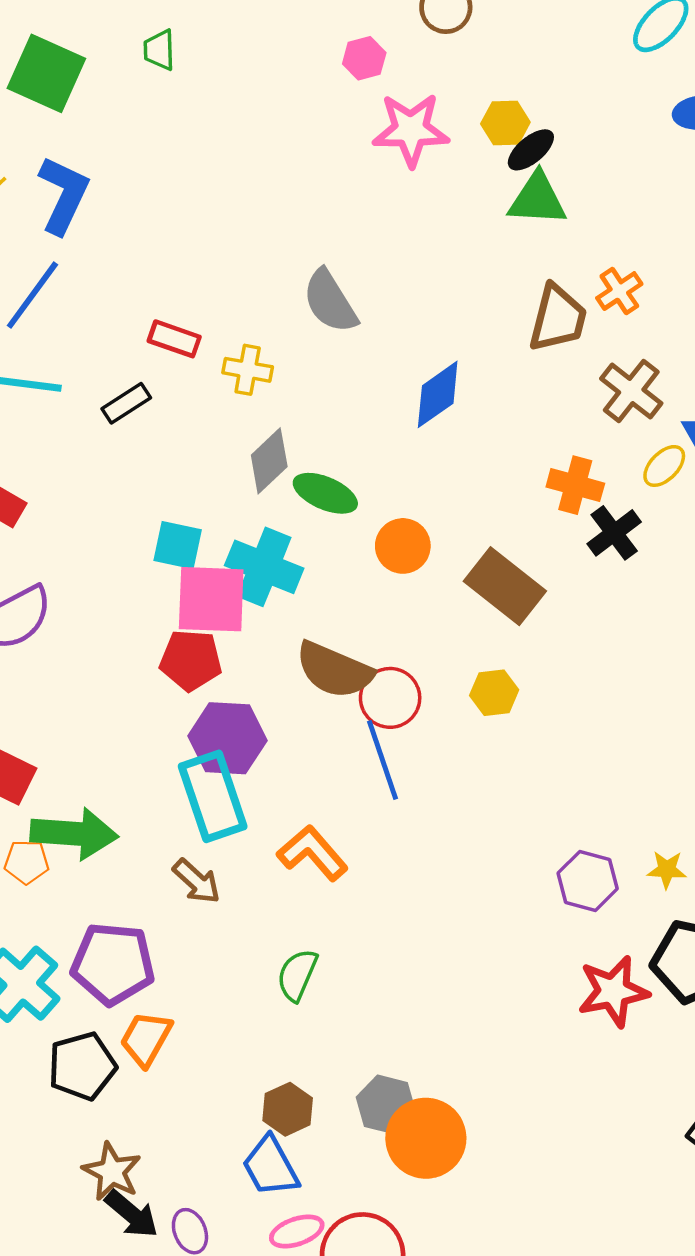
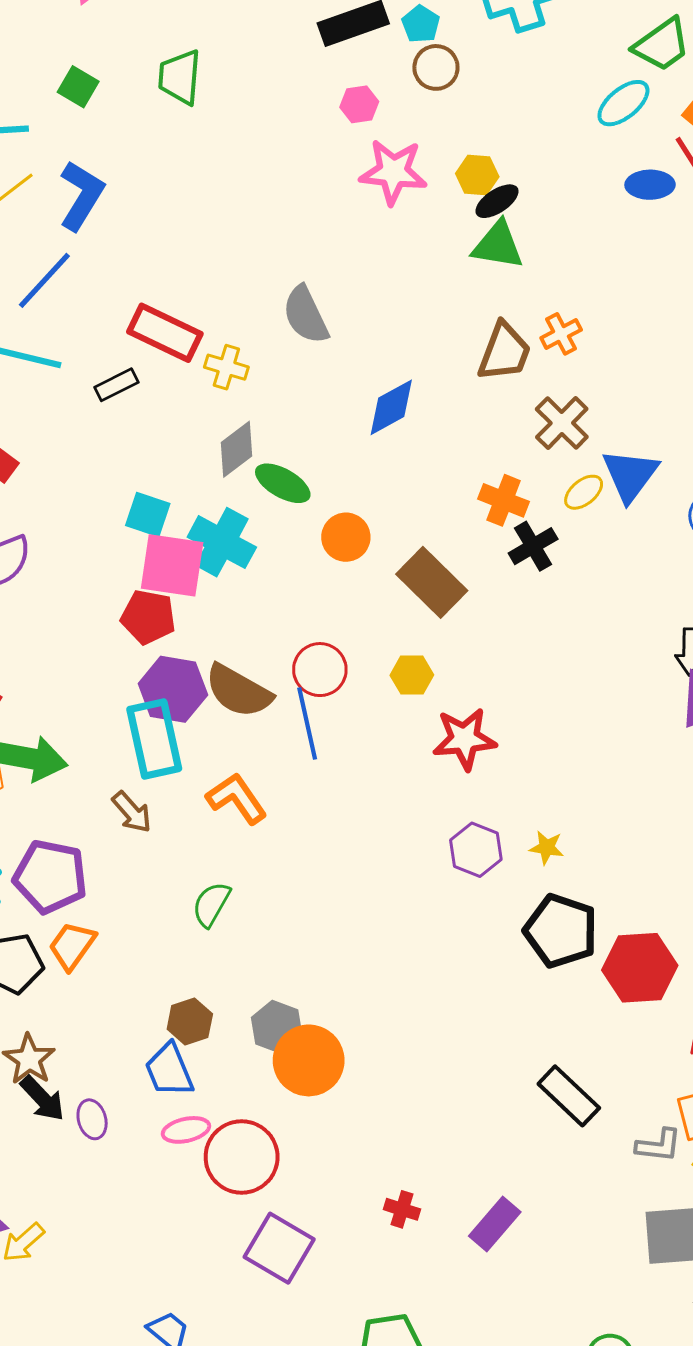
green trapezoid: (159, 50) -> (180, 77), size x1.5
green square: (46, 73) -> (78, 87), size x0.6
red rectangle: (174, 339) -> (165, 333), size x1.6
brown semicircle: (334, 670) -> (238, 691), moved
red star: (613, 991) -> (464, 739), moved

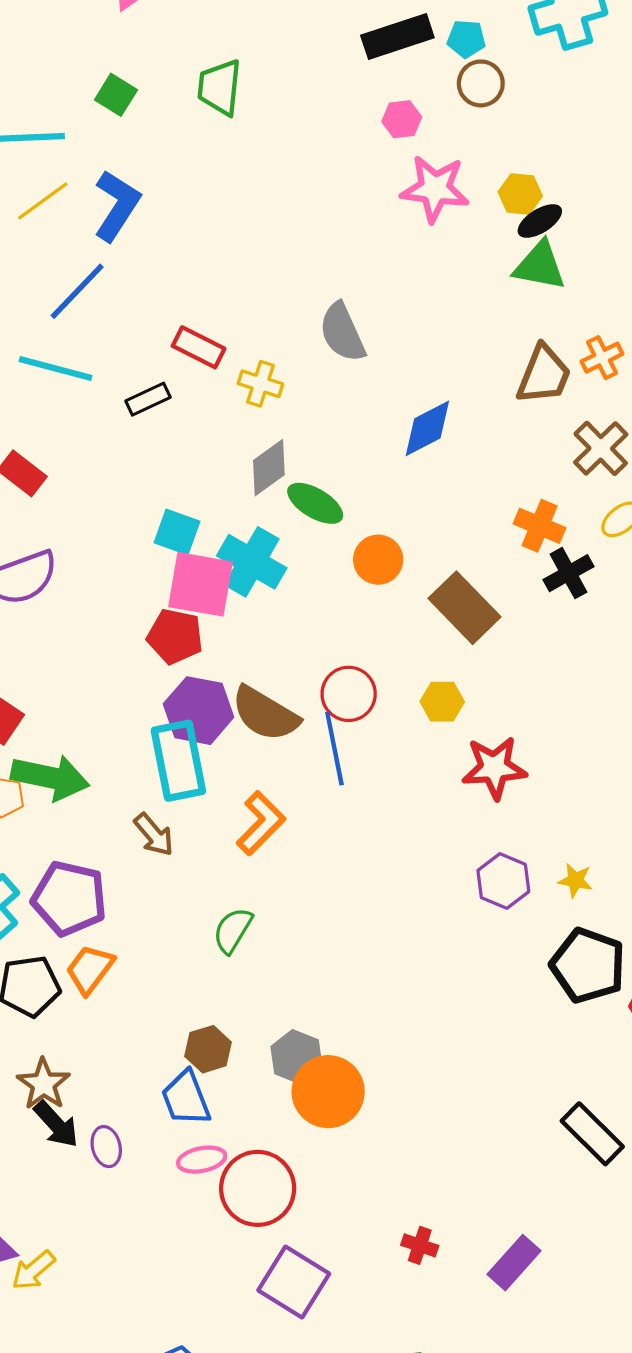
cyan pentagon: (421, 24) -> (466, 39), turned -30
red rectangle: (165, 333) -> (199, 347), size x0.7
orange L-shape: (237, 798) -> (261, 823), turned 78

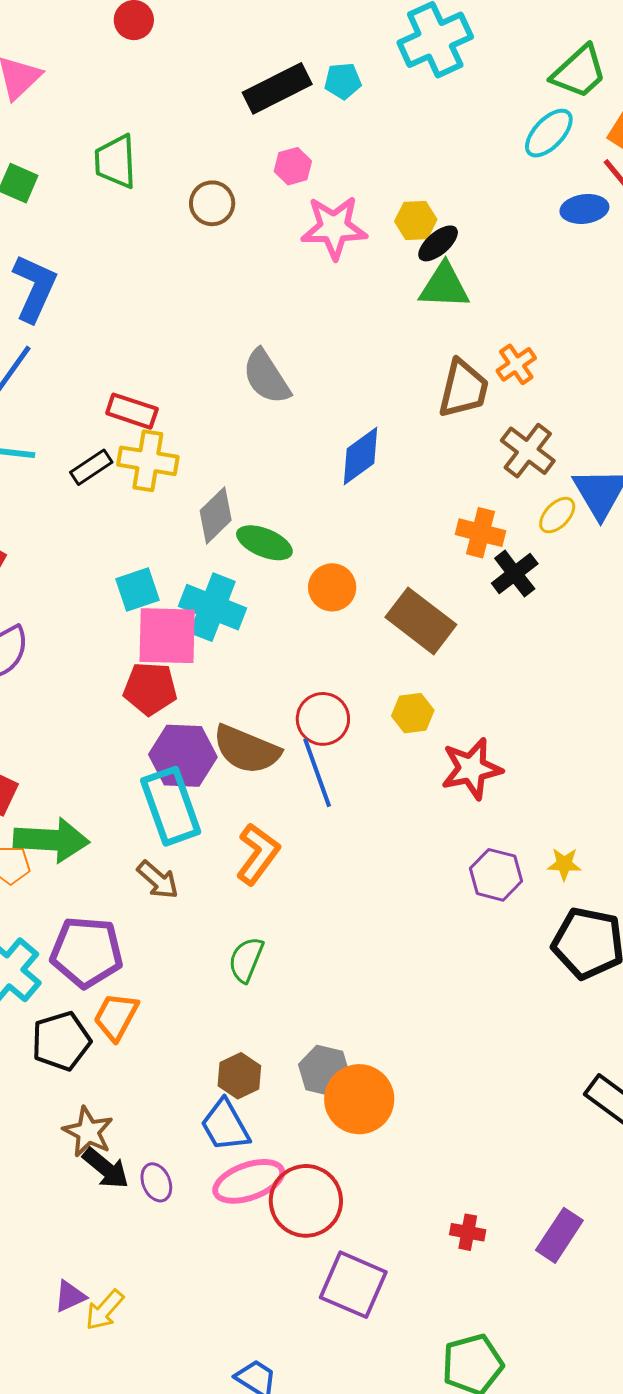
brown circle: (481, 83) -> (212, 203), moved
yellow cross: (260, 384) -> (148, 461), moved, size x1.4
cyan square: (177, 532) -> (137, 589), turned -30
pink ellipse: (202, 1160) -> (249, 1181), size x1.5

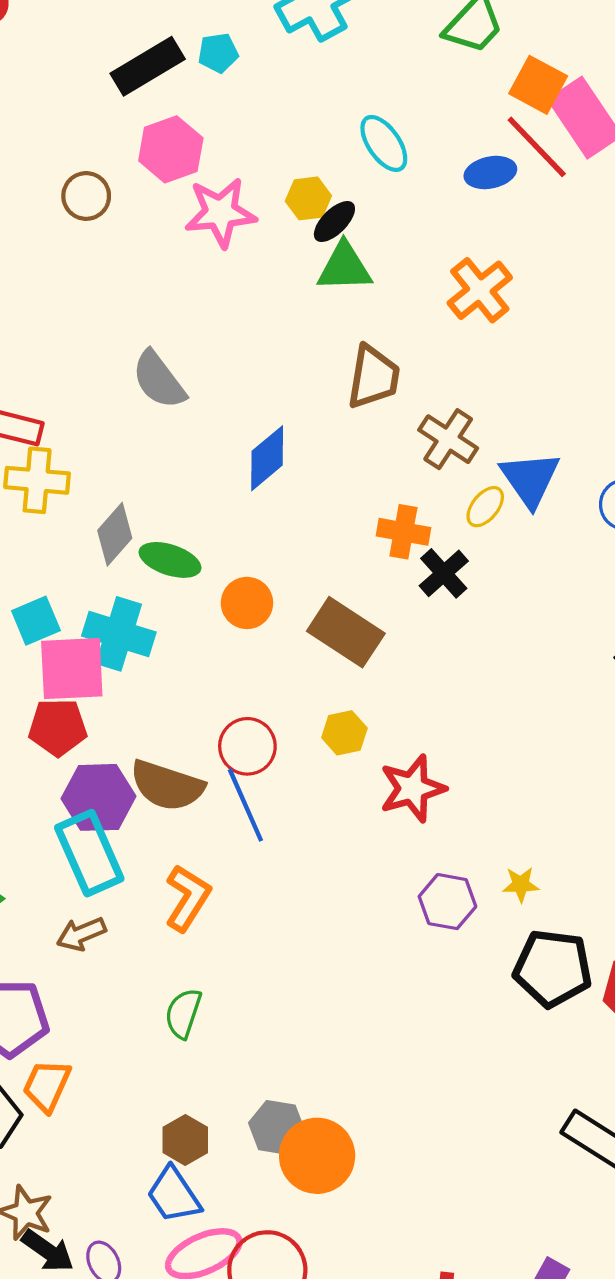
cyan ellipse: (549, 133) -> (384, 143), moved, turned -74
pink hexagon: (293, 166) -> (171, 149), size x1.6
orange cross: (516, 364) -> (480, 290), moved, size x1.5
brown arrow: (158, 880) -> (81, 934), turned 120

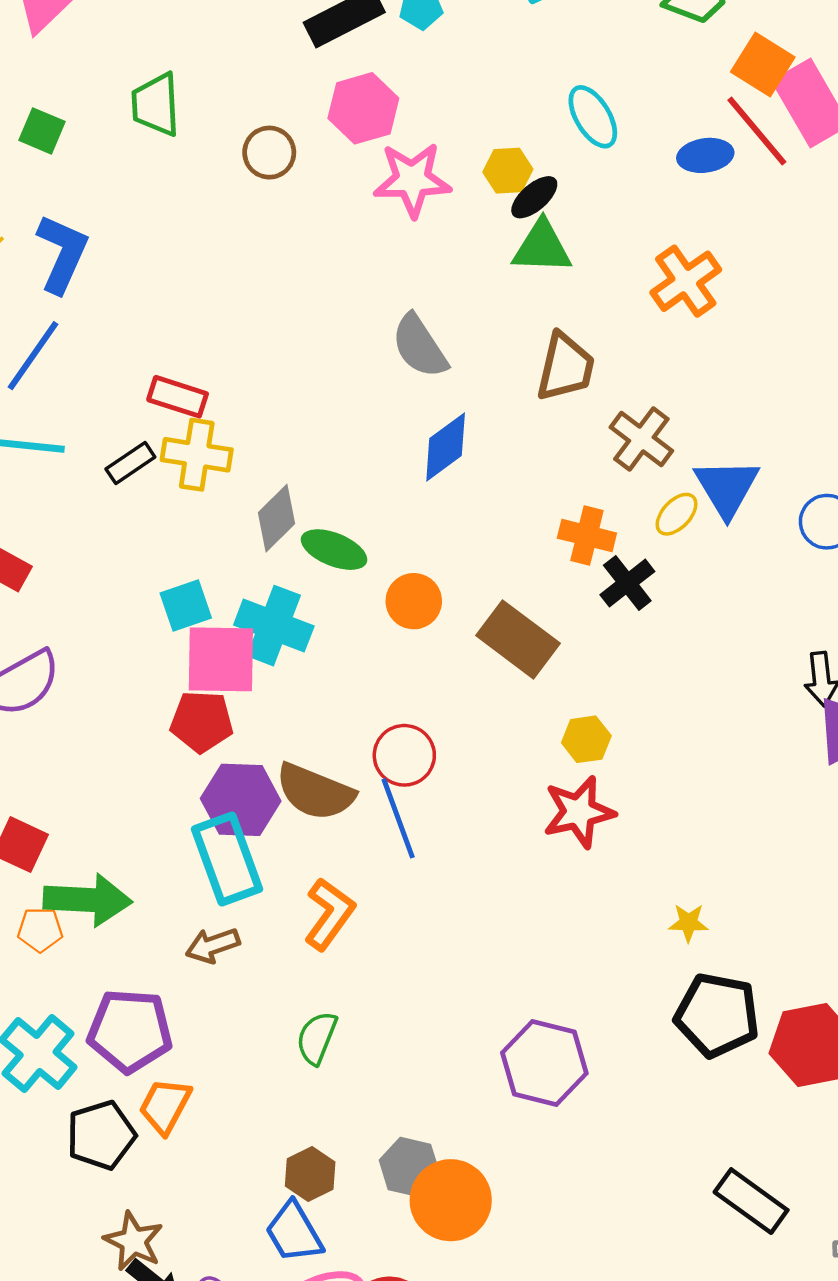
gray semicircle: (159, 380) -> (419, 346), moved
yellow hexagon: (344, 733) -> (586, 739), moved
purple hexagon: (447, 902) -> (544, 1063), moved, size x1.4

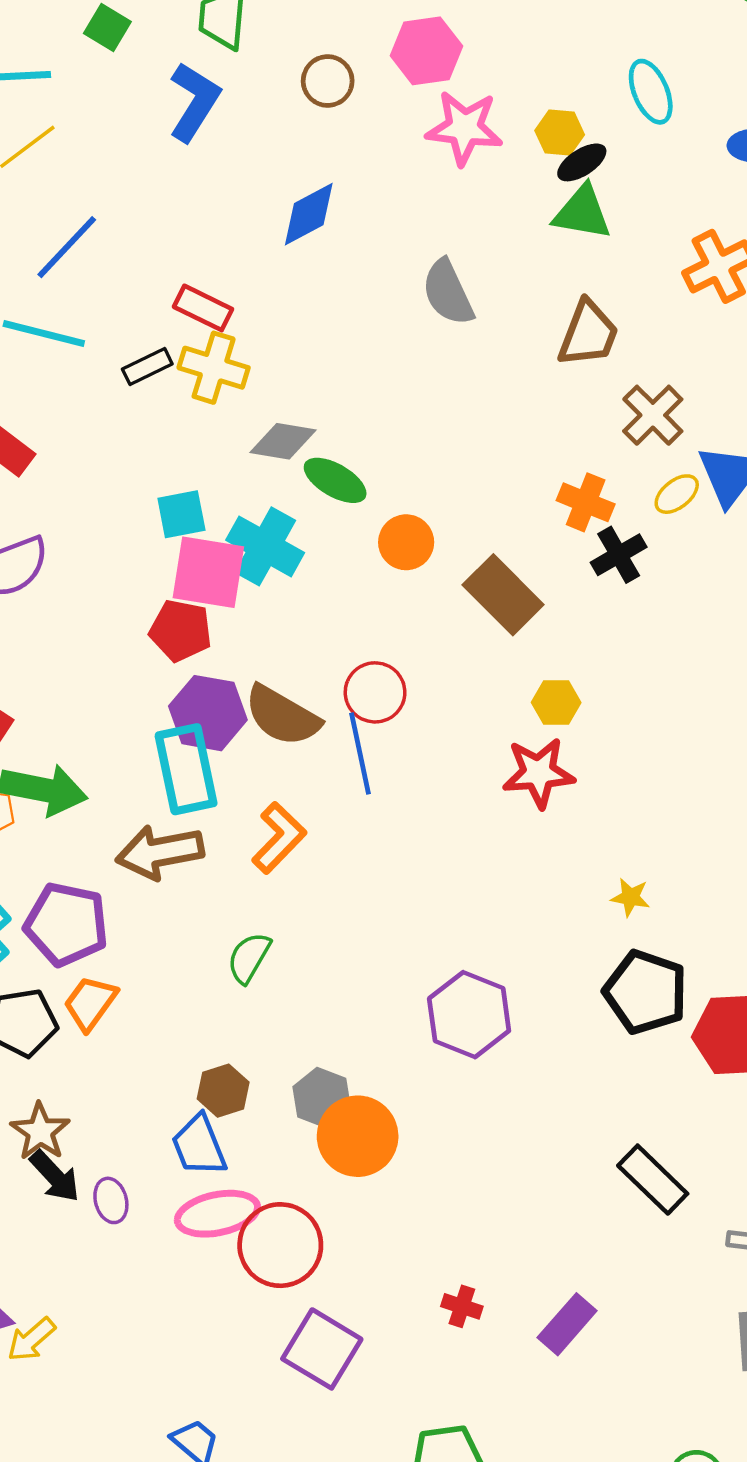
blue L-shape: (62, 254) -> (194, 102), moved
blue diamond: (446, 447) -> (309, 214), moved
gray diamond: (277, 518) -> (283, 441), turned 46
brown arrow: (213, 945) -> (160, 852), size x1.6

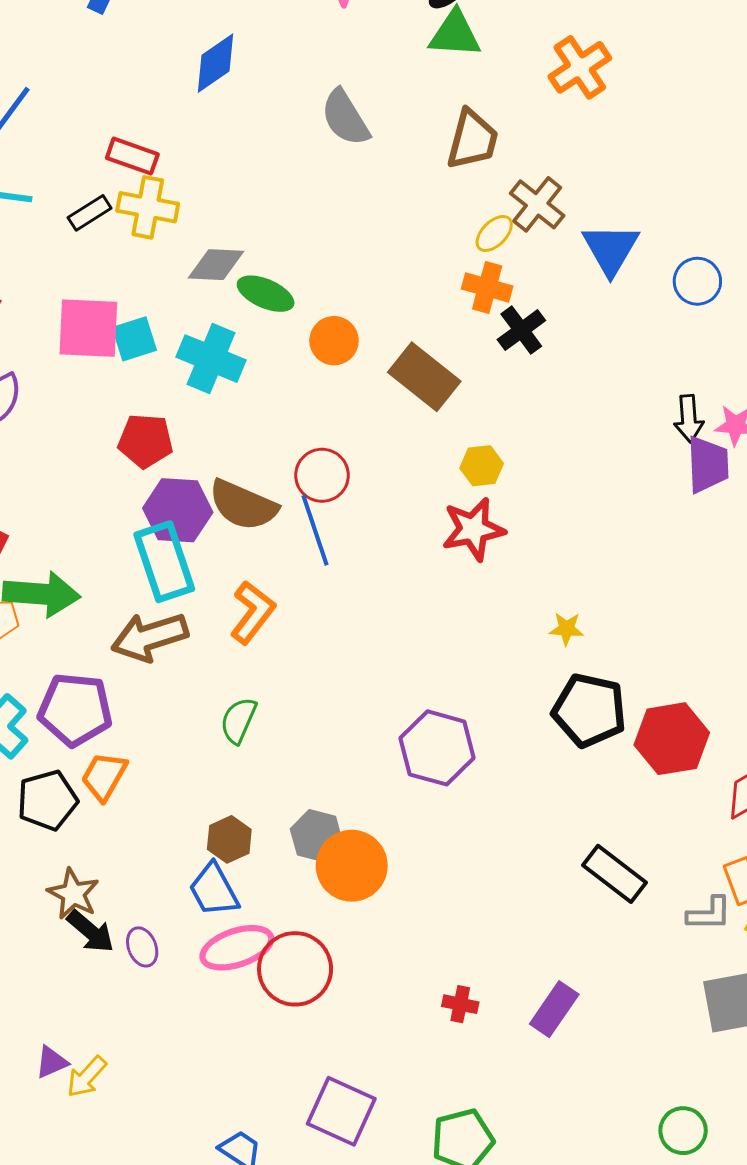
yellow ellipse: (677, 494) -> (494, 233), moved
pink square: (208, 572) -> (88, 328), moved
purple square: (322, 1349) -> (341, 1111), moved

